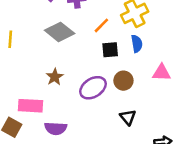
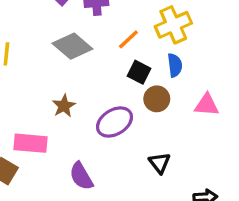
black square: (110, 50) -> (139, 72), turned 30
brown circle: (123, 81) -> (157, 99), moved
purple semicircle: (56, 128) -> (81, 176), moved, turned 55

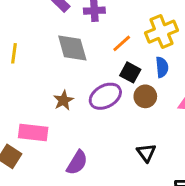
gray diamond: (72, 46) -> (72, 48), turned 32
purple ellipse: (114, 122) -> (105, 96), moved
purple semicircle: (81, 176) -> (77, 163), turned -120

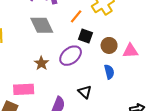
blue semicircle: (162, 67) -> (109, 72), moved
brown circle: (145, 96) -> (109, 45), moved
black triangle: (146, 153) -> (85, 92), moved

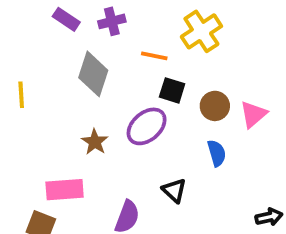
orange line: (76, 16) -> (154, 56), turned 64
gray diamond: (42, 25) -> (93, 74), turned 45
pink triangle: (130, 51) -> (253, 114), turned -35

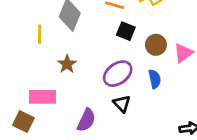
yellow line: (21, 95) -> (40, 34), moved
purple ellipse: (147, 126) -> (118, 74), moved

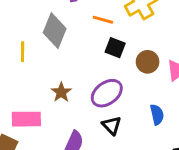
brown star: (67, 64) -> (61, 92), moved
blue semicircle: (155, 79) -> (157, 115), moved

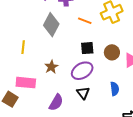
black square: (115, 48) -> (87, 48), moved, turned -32
yellow line: (23, 52) -> (23, 47), moved

